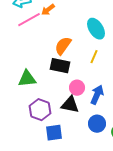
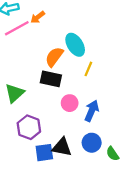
cyan ellipse: (96, 29) -> (75, 45), moved
green triangle: (27, 79) -> (15, 93), turned -36
black triangle: (70, 105) -> (62, 147), moved

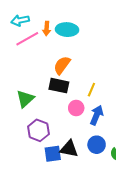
orange arrow: (38, 17) -> (47, 29), turned -48
cyan ellipse: (75, 45) -> (67, 30), moved, turned -55
yellow line: (88, 69) -> (91, 90), moved

